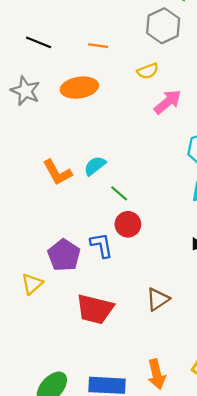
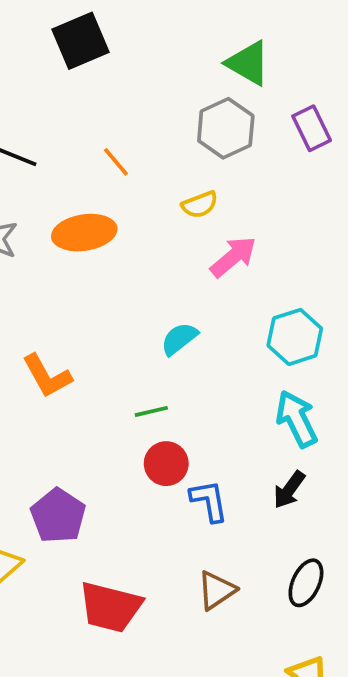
orange line: (98, 46) -> (116, 162), turned 42
cyan semicircle: (95, 166) -> (179, 339), moved
green line: (119, 193) -> (151, 411), turned -54
blue L-shape: (101, 245) -> (209, 501), moved

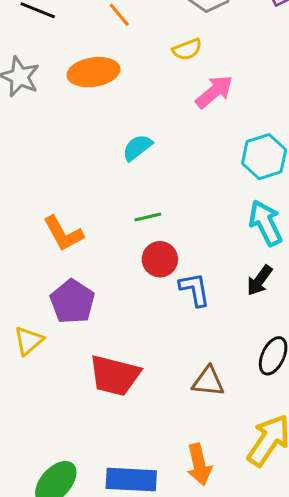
cyan semicircle: (179, 339) -> (137, 148), moved
orange L-shape: (47, 376) -> (63, 234), moved
brown triangle: (217, 590) -> (208, 381), moved, turned 40

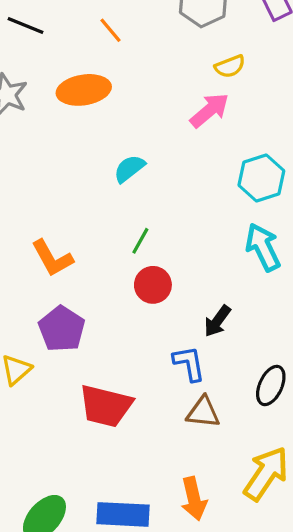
yellow semicircle: (187, 49) -> (230, 66), moved
green line: (148, 217) -> (140, 241), turned -48
black arrow: (260, 280) -> (217, 321), moved
blue L-shape: (195, 289) -> (189, 363), moved

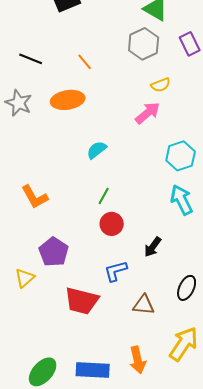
orange L-shape: (52, 258) -> (35, 197), moved
blue L-shape: (189, 363) -> (116, 271), moved, turned -95

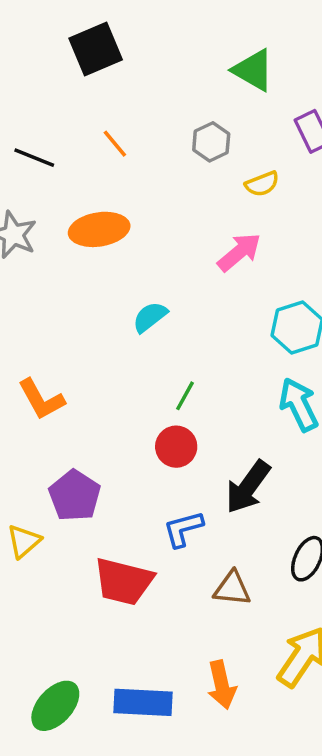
gray hexagon: (144, 44) -> (211, 142), moved, size x0.7
orange line: (85, 62) -> (115, 144), moved
yellow semicircle: (161, 85) -> (262, 184), moved
green line: (104, 196) -> (185, 396), moved
black arrow: (153, 247) -> (248, 487), size x1.5

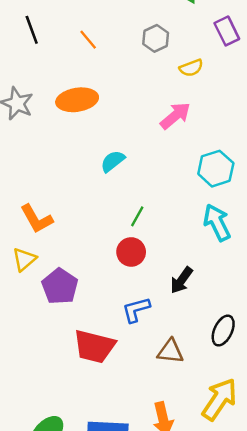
black line: (34, 158) -> (32, 30), moved, turned 48
black arrow: (248, 487) -> (181, 280), size x0.7
yellow triangle: (24, 541) -> (24, 259), moved

